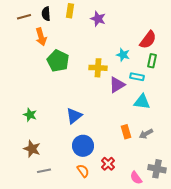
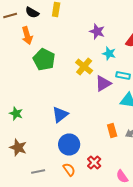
black semicircle: (46, 14) -> (32, 12), turned -56
purple star: (98, 19) -> (97, 32), moved
yellow cross: (98, 68) -> (84, 66), turned 36
gray line: (44, 171) -> (38, 172), moved

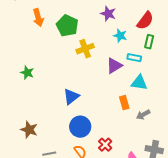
green pentagon: (44, 60) -> (67, 26), moved
yellow cross: (84, 66) -> (85, 49), moved, turned 30
green star: (16, 114) -> (27, 73), moved
orange rectangle: (112, 130) -> (124, 103), moved

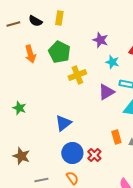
orange arrow: (38, 18) -> (30, 54), moved
green star: (27, 73) -> (19, 108), moved
orange rectangle: (124, 103) -> (116, 137), moved
red cross: (105, 145) -> (94, 155), moved

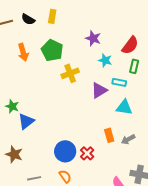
blue triangle: (63, 123) -> (26, 121), moved

